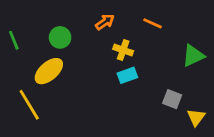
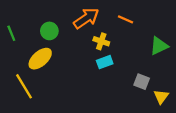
orange arrow: (105, 22) -> (86, 18), size x1.6

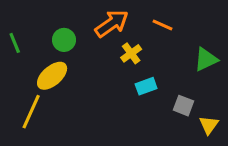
yellow cross: (101, 41) -> (131, 53), turned 35
cyan rectangle: (105, 62) -> (146, 86), moved
yellow line: (24, 86) -> (31, 112), turned 55

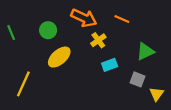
orange arrow: (112, 23) -> (84, 18), turned 60
green triangle: (206, 59) -> (145, 51), moved
yellow ellipse: (52, 76) -> (59, 57), moved

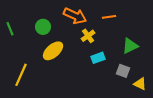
orange line: (122, 19) -> (109, 17), turned -32
yellow triangle: (157, 94) -> (140, 84), turned -40

